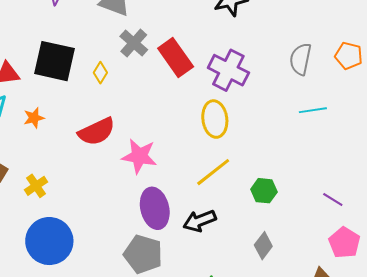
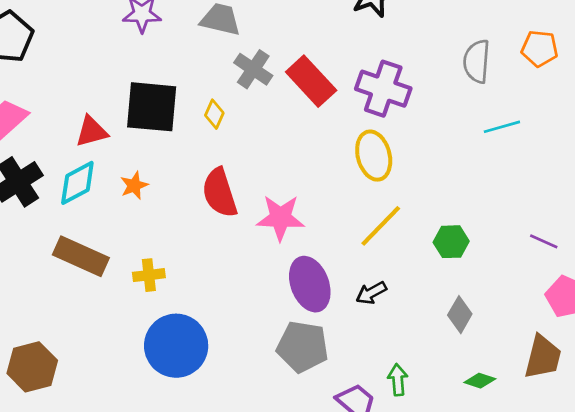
red semicircle: (97, 132) -> (220, 193), turned 105
yellow cross: (36, 186) -> (149, 275), turned 35
black arrow: (200, 221) -> (371, 293), size x0.7

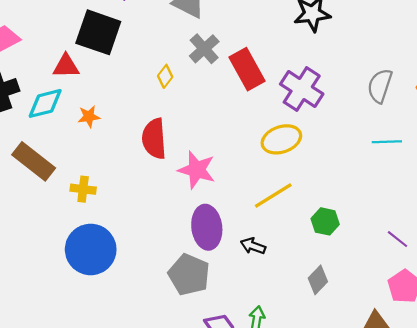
black square: (152, 107) -> (98, 32), moved
yellow ellipse: (374, 156) -> (281, 139), turned 72
black arrow: (371, 293) -> (253, 246), turned 35

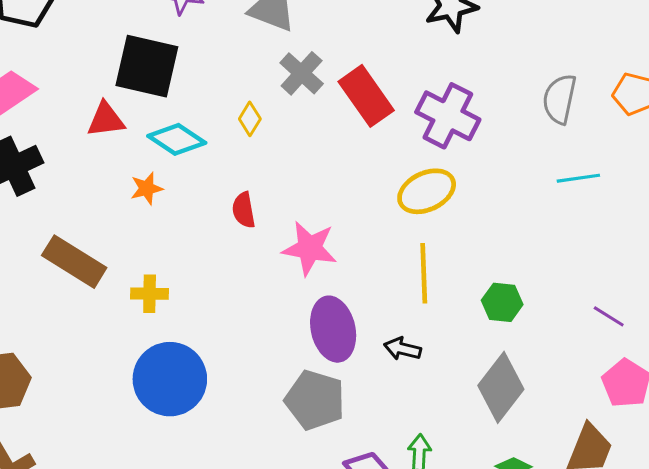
cyan diamond: (45, 103) -> (177, 139), moved, turned 54
red semicircle: (154, 139) -> (244, 210), size x0.6
yellow line: (273, 196) -> (424, 273), turned -54
gray diamond: (318, 280) -> (501, 387), size x1.6

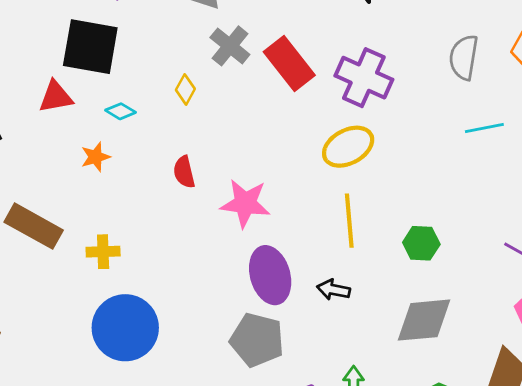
cyan diamond: (177, 139) -> (120, 111), size x0.6
gray diamond: (501, 387) -> (424, 320), turned 50

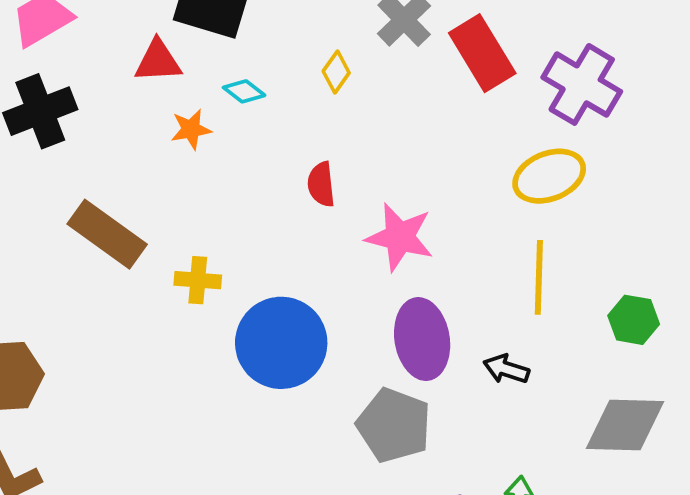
orange star: (96, 157) -> (191, 129), moved
blue circle: (125, 328) -> (281, 343), moved

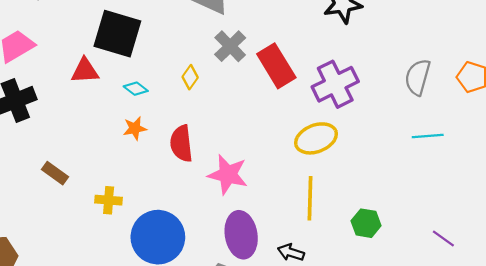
purple cross: (582, 84) -> (335, 84), turned 33
orange star: (191, 129) -> (135, 128), moved
red semicircle: (321, 184) -> (181, 143), size x1.4
brown rectangle: (107, 234) -> (55, 173), size x0.6

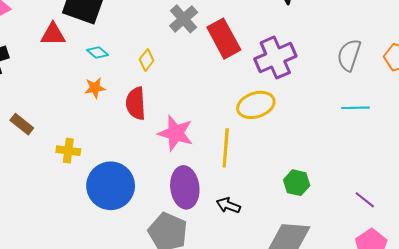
yellow diamond: (190, 77) -> (147, 60), moved
yellow line: (310, 198) -> (226, 148), moved

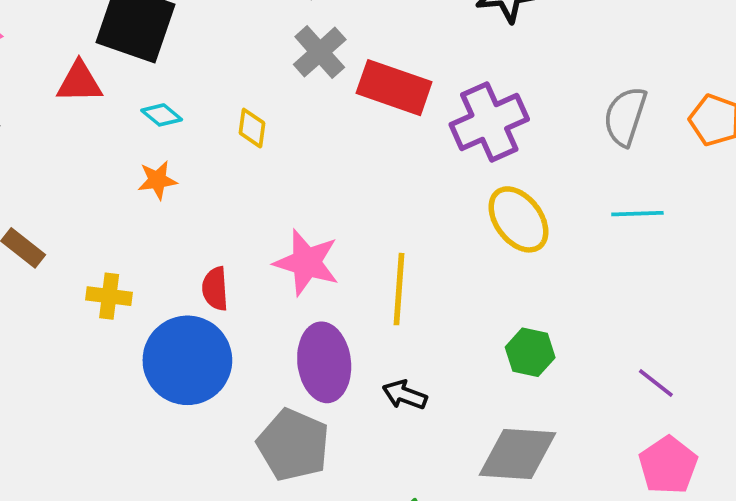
red rectangle: (224, 39) -> (394, 88), turned -42
yellow diamond: (147, 60) -> (252, 128), turned -30
red semicircle: (136, 103) -> (215, 289), moved, size x0.7
yellow ellipse: (256, 105) -> (518, 219), moved, turned 72

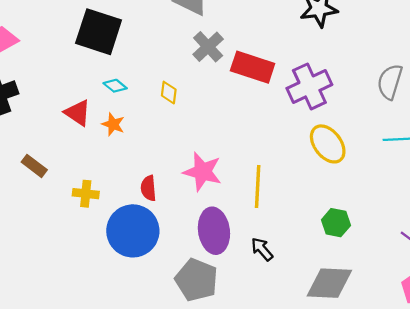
red triangle: (79, 82) -> (78, 113), moved, turned 36
orange star: (157, 180) -> (113, 124), turned 30
black arrow: (405, 395) -> (262, 249), turned 30

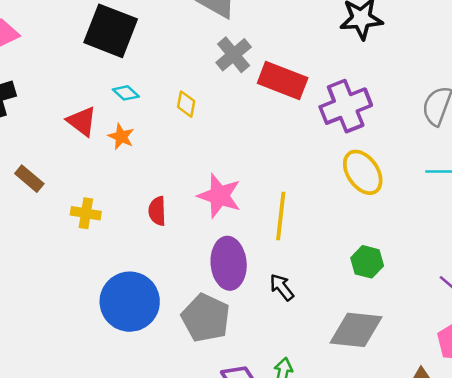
blue circle: (133, 231) -> (130, 302), moved

